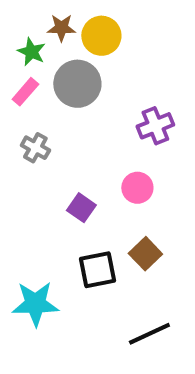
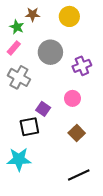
yellow circle: (101, 36) -> (69, 16), moved
gray circle: (77, 84) -> (50, 52), moved
gray cross: (35, 148) -> (19, 77), size x1.5
black square: (97, 270) -> (29, 127), moved

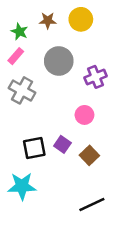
brown star: (33, 14) -> (48, 21), moved
purple square: (43, 109) -> (62, 144), moved

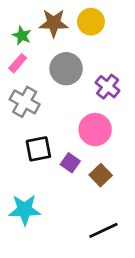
brown star: (48, 21) -> (54, 23), size x1.5
purple cross: (96, 77) -> (108, 87), turned -30
pink circle: (84, 115) -> (95, 130), size x1.5
black square: (34, 148) -> (38, 149), moved

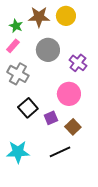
black square: (38, 149) -> (28, 108), turned -30
purple square: (70, 163) -> (51, 118), turned 32
black line: (103, 230) -> (60, 152), moved

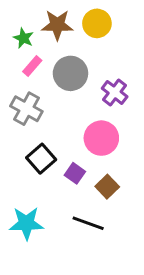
pink rectangle: (13, 46) -> (32, 66), moved
purple square: (51, 118) -> (75, 173), turned -32
black line: (60, 152) -> (88, 223), turned 45

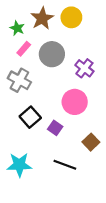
brown star: (57, 25) -> (42, 18), turned -30
brown square: (107, 187) -> (91, 142), moved

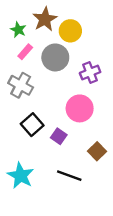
yellow circle: (71, 17) -> (70, 31), moved
purple cross: (84, 68) -> (90, 73), turned 30
cyan star: (19, 165) -> (21, 176), turned 30

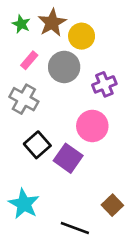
green star: (18, 30) -> (21, 24), moved
purple square: (59, 136) -> (68, 158), size x1.5
brown square: (97, 151) -> (112, 205), moved
black line: (69, 176) -> (75, 228), moved

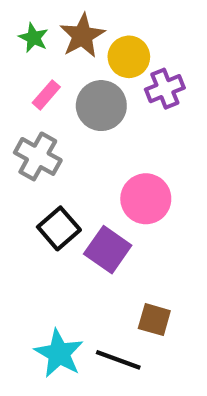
purple cross: (104, 84) -> (165, 89), moved
cyan star: (24, 204) -> (59, 353), moved
brown square: (112, 205) -> (154, 320), moved, turned -30

